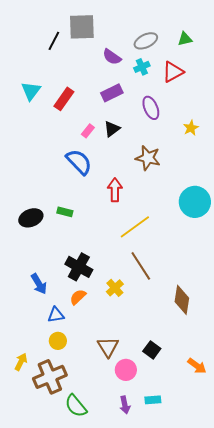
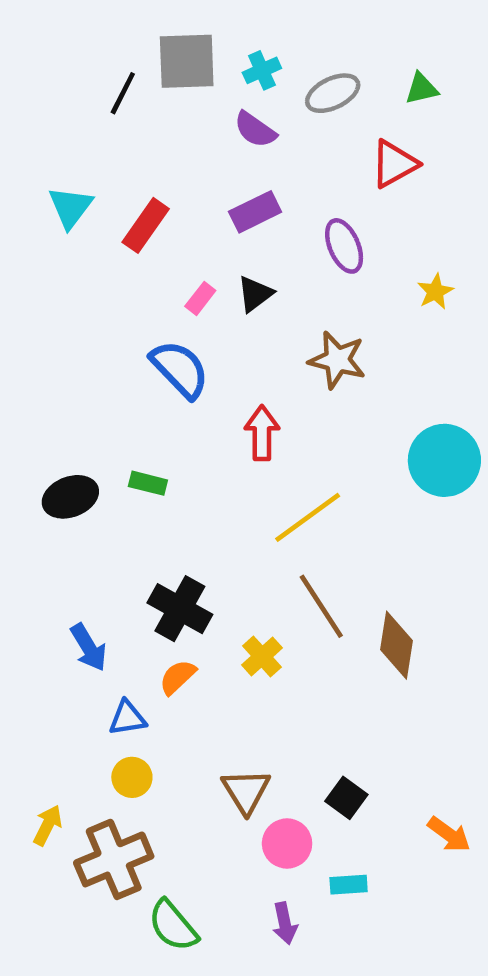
cyan cross: (142, 67) -> (262, 70), moved
brown diamond: (182, 300) -> (397, 645), moved
cyan rectangle: (153, 400) -> (349, 885), moved

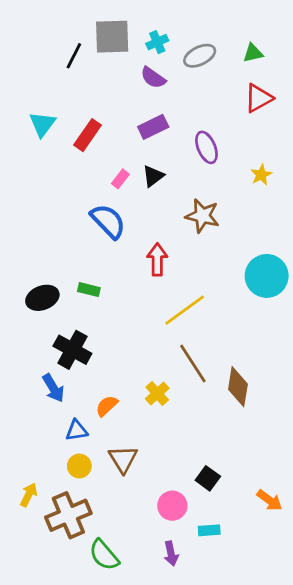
red triangle: (394, 164) -> (258, 98), moved
black cross: (180, 609) -> (72, 350), moved
brown triangle: (246, 791) -> (123, 459), moved

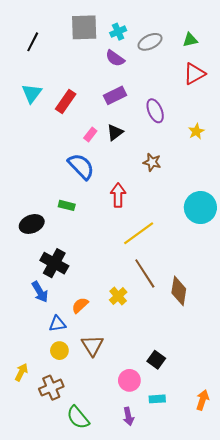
black line: (74, 56) -> (33, 42), moved
brown star: (202, 216) -> (152, 162), size x0.7
green rectangle: (89, 290) -> (67, 205), moved
orange arrow: (269, 500) -> (202, 400), moved, turned -108
brown cross: (68, 515) -> (51, 388), size x0.7

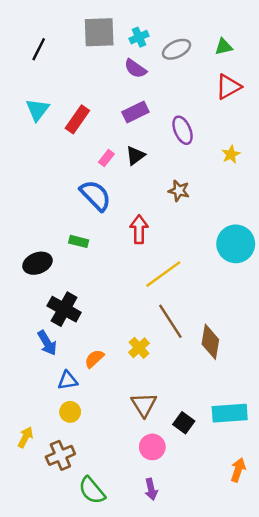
brown triangle: (92, 345) -> (144, 405), moved
cyan rectangle: (157, 399) -> (230, 413), moved, size x1.8

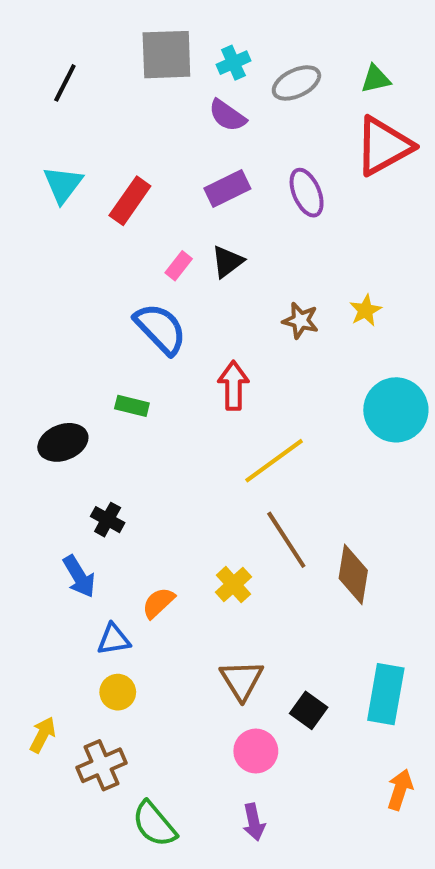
red triangle: (228, 87) -> (384, 146), size x1.4
purple ellipse: (183, 130) -> (307, 193), moved
yellow star: (231, 154) -> (365, 310), moved
black cross: (64, 309) -> (108, 520), size x0.6
cyan rectangle: (230, 413) -> (386, 694), turned -76

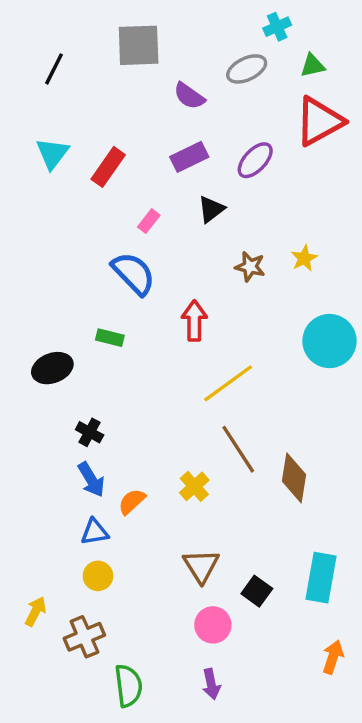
cyan cross: (233, 63) -> (277, 27), moved
purple ellipse: (307, 193) -> (255, 160), turned 66
black triangle: (227, 262) -> (211, 209), moved
blue arrow: (79, 576) -> (91, 480), moved
green semicircle: (154, 824) -> (128, 686), turned -147

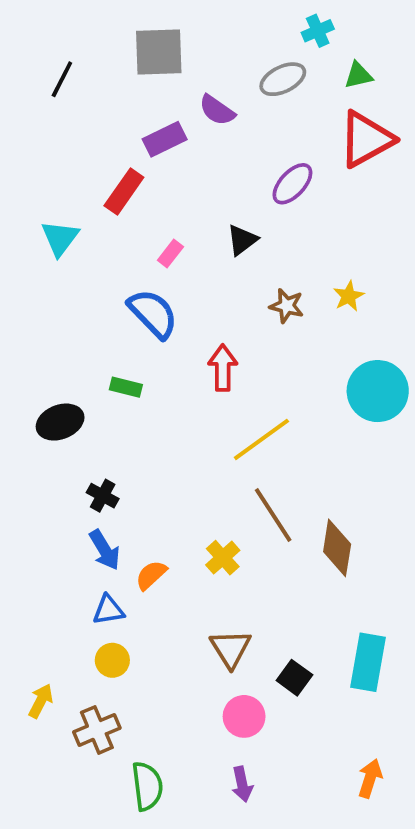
cyan triangle: (52, 153) -> (60, 238), moved
purple rectangle: (189, 157) -> (165, 139), moved
orange arrow: (333, 657) -> (370, 778), moved

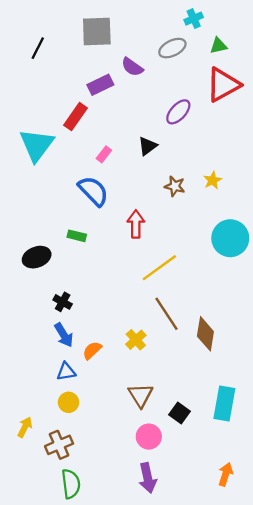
cyan triangle: (60, 238) -> (37, 145), size x1.5
purple arrow: (242, 784) -> (148, 478), size x1.4
green semicircle: (147, 786) -> (71, 484), moved

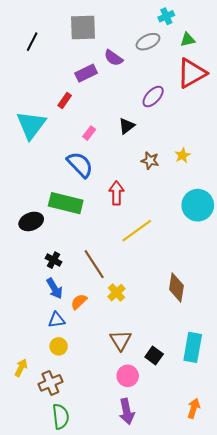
red rectangle: (76, 117) -> (65, 101), size x0.7
green rectangle: (77, 236) -> (66, 203), size x2.0
brown line: (166, 314) -> (94, 264), moved

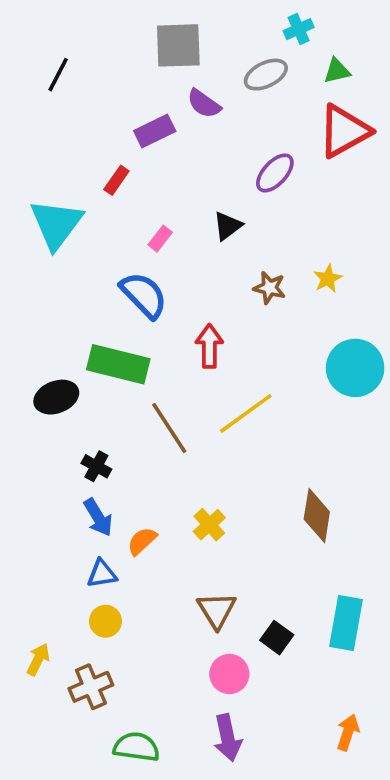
gray square: (83, 27) -> (178, 45), moved
brown line: (94, 264) -> (169, 428), moved
green semicircle: (61, 416) -> (136, 747), moved, turned -75

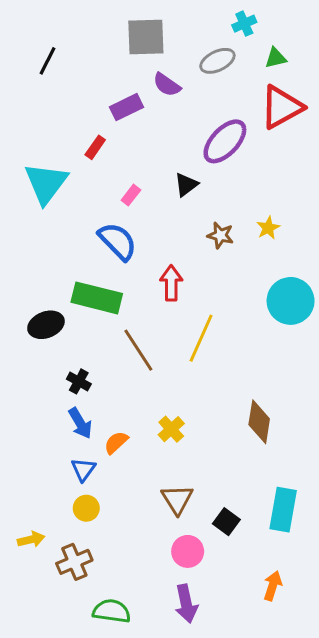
purple ellipse: (275, 173) -> (225, 141), size x1.4
yellow line: (246, 413) -> (201, 338), turned -30
blue triangle: (102, 574) -> (83, 469), turned -45
yellow arrow: (38, 659) -> (31, 540), turned 50
orange arrow: (348, 732) -> (273, 586), moved

